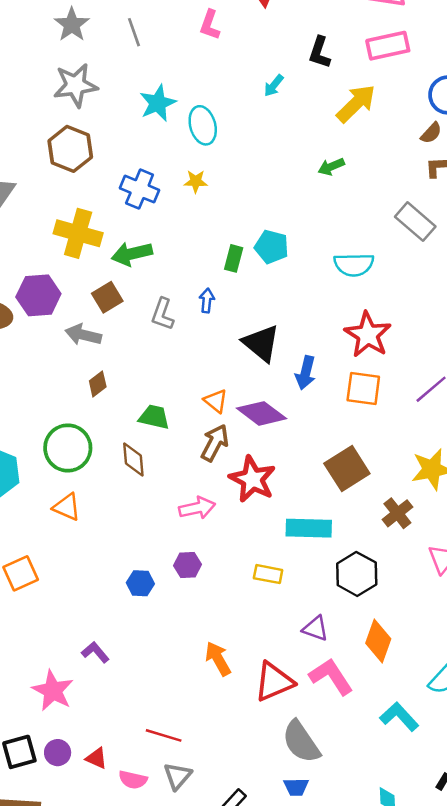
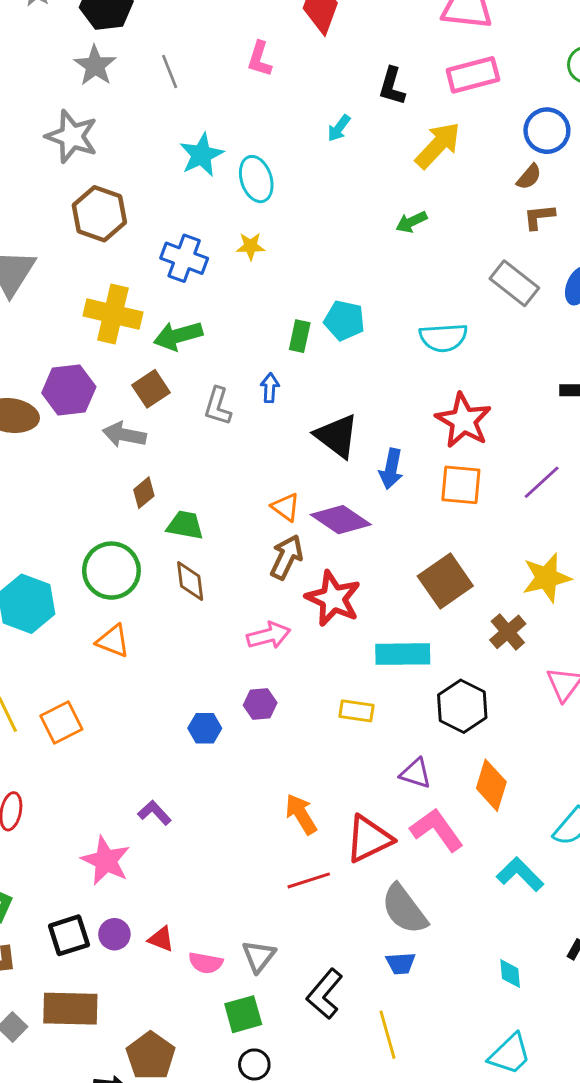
gray star: (75, 85) -> (72, 136), moved, turned 30
green trapezoid: (154, 417) -> (185, 525), moved
red line: (164, 735) -> (309, 880), moved, turned -32

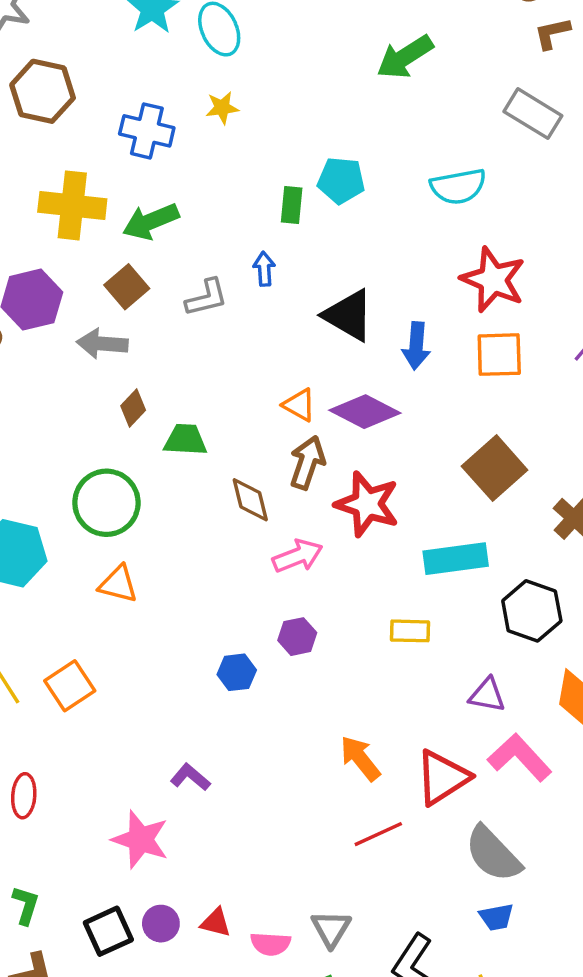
green arrow: (411, 222) -> (405, 57), size x1.6
gray L-shape: (218, 406) -> (207, 298), turned -114
brown diamond: (190, 581) -> (250, 500), moved

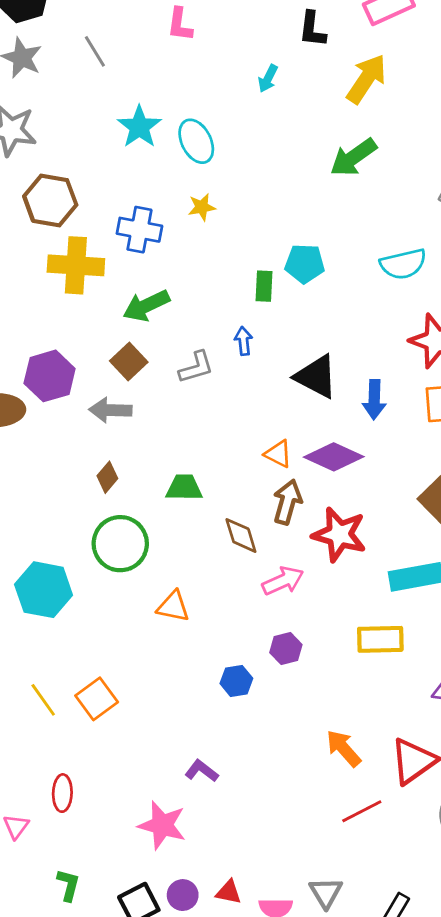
yellow cross: (72, 205) -> (76, 265), moved
brown diamond: (133, 408) -> (107, 477), moved
orange triangle: (118, 584) -> (173, 606), moved
yellow rectangle: (410, 631) -> (380, 639), size x1.4

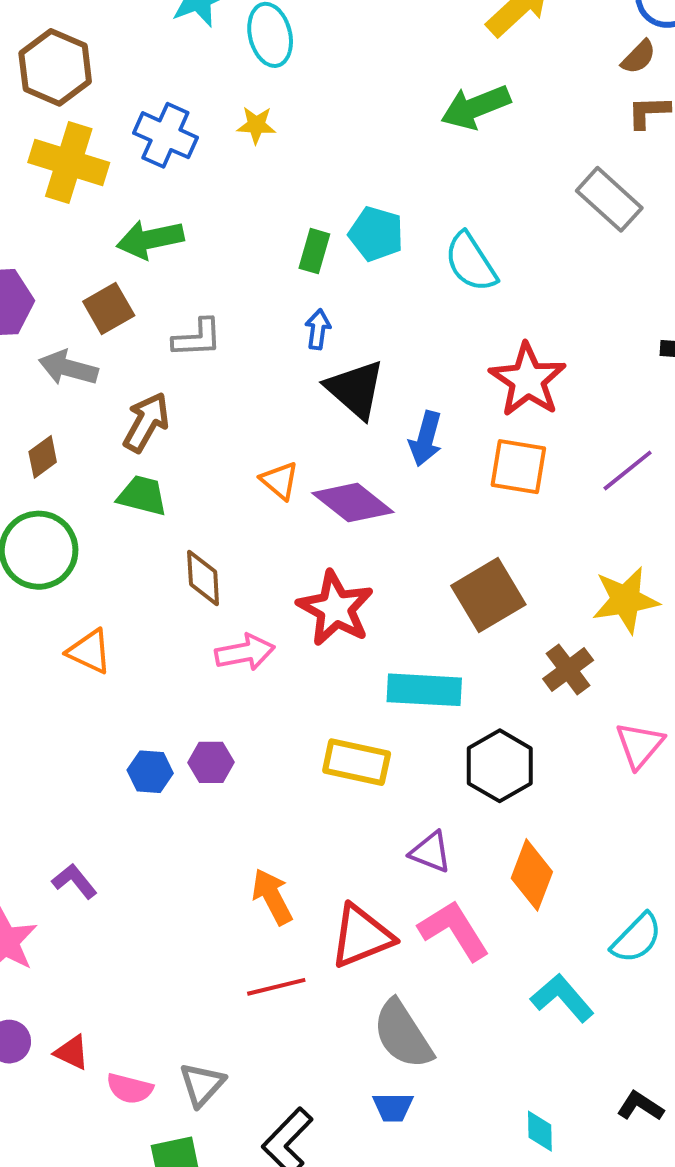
cyan semicircle: (403, 264) -> (471, 262), moved, turned 57
blue arrow: (244, 341) -> (318, 329), moved
brown arrow: (287, 502) -> (146, 422), moved
purple hexagon: (286, 649) -> (211, 762), moved

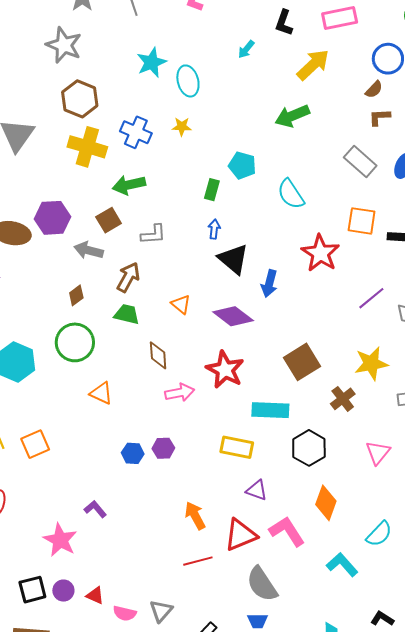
cyan pentagon: (376, 234) -> (242, 165), moved
orange square: (518, 467) -> (362, 221), moved
orange triangle: (279, 481) -> (181, 304), moved
pink triangle: (640, 745) -> (378, 452), moved
purple triangle: (431, 852) -> (257, 490), moved

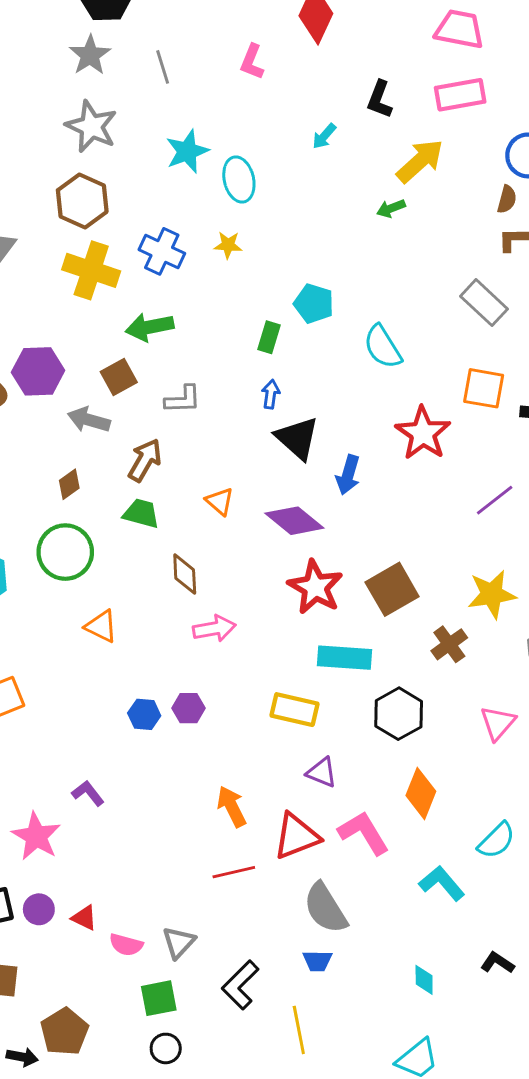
gray star: (64, 45) -> (91, 126), moved
brown semicircle: (374, 90) -> (507, 199), turned -30
green arrow: (292, 116) -> (391, 208), moved, size x0.6
red star: (225, 370) -> (315, 587), moved

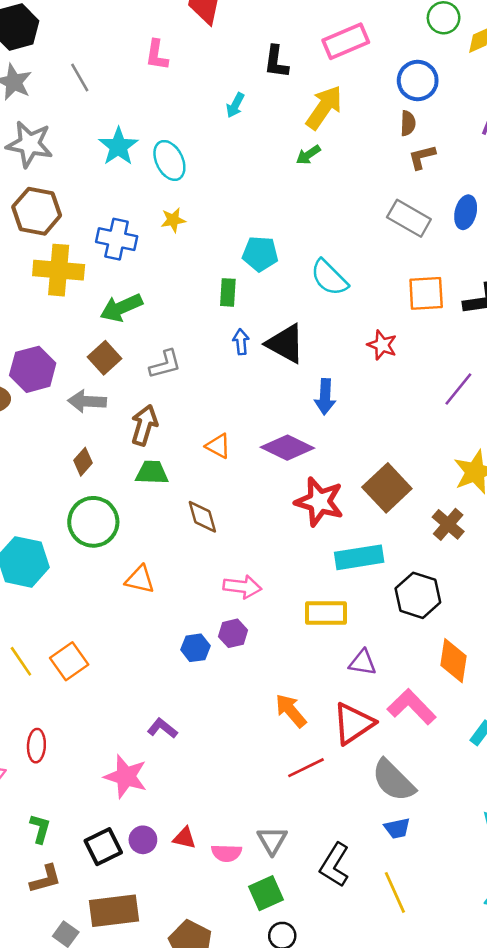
red star: (423, 433) -> (382, 345), size x0.6
black triangle: (297, 438) -> (285, 344), moved
pink arrow: (214, 629) -> (242, 587), moved, turned 30

